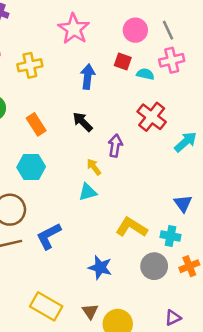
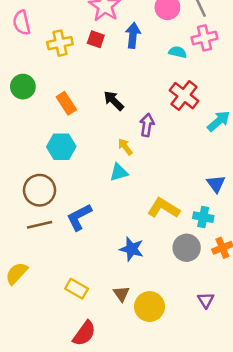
red square: (123, 62) -> (96, 39), moved
blue arrow: (88, 77) -> (133, 35), moved
yellow rectangle: (46, 306) -> (77, 289), size x0.7
purple triangle: (173, 318) -> (206, 300), turned -36

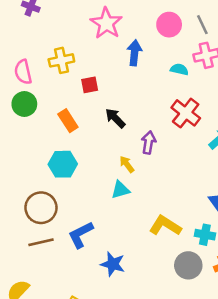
pink semicircle: (22, 23) -> (23, 72), moved
red square: (96, 39) -> (90, 85), moved, turned -30
blue star: (132, 249) -> (113, 264), moved

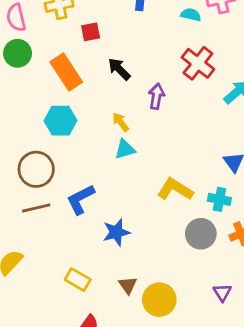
orange rectangle: (68, 121) -> (66, 72), size x1.4
yellow arrow: (127, 164) -> (121, 122), moved
blue star: (113, 264) -> (116, 232), turned -30

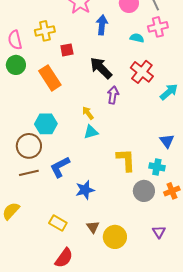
black arrow: (119, 69) -> (101, 68), moved, size x1.4
cyan hexagon: (60, 121) -> (46, 124), moved
yellow L-shape: (175, 189) -> (126, 160), turned 55

